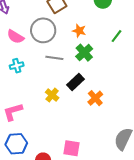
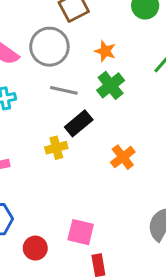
black rectangle: (76, 82) -> (79, 123), moved
yellow cross: (52, 95) -> (56, 148), turned 32

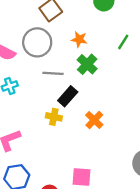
yellow cross: (56, 148) -> (54, 117), turned 35
orange cross: (123, 157) -> (94, 120), moved

